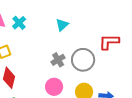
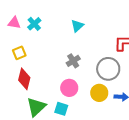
gray circle: (83, 60) -> (108, 69), moved

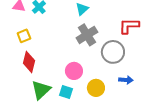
gray cross: (73, 61) -> (87, 35), moved, size x1.5
yellow circle: (99, 93) -> (96, 88), moved

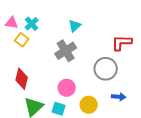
gray cross: (87, 35) -> (66, 51), moved
yellow square: (24, 36) -> (22, 40), moved, turned -32

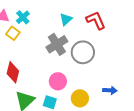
red L-shape: (122, 43) -> (96, 20), moved, turned 65
gray circle: (106, 69) -> (83, 52), moved

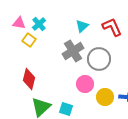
pink circle: (58, 81) -> (85, 84), moved
yellow circle: (80, 98) -> (105, 97), moved

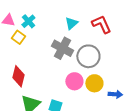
gray cross: (73, 51) -> (62, 48), turned -30
yellow circle: (105, 97) -> (94, 83), moved

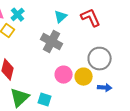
gray circle: (88, 56) -> (100, 59), moved

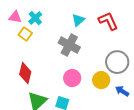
pink circle: (64, 75) -> (72, 78), moved
blue arrow: (105, 88) -> (122, 91), turned -152

